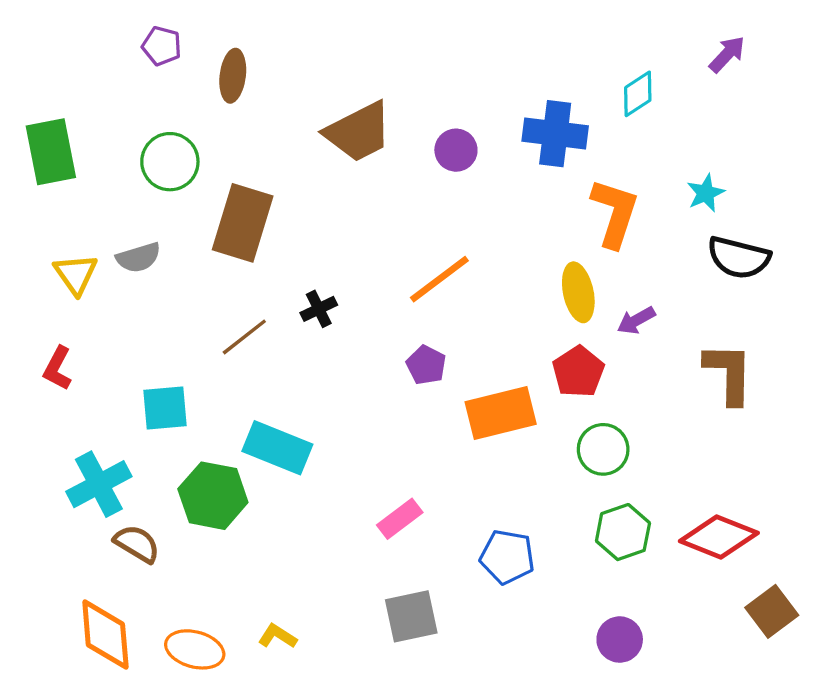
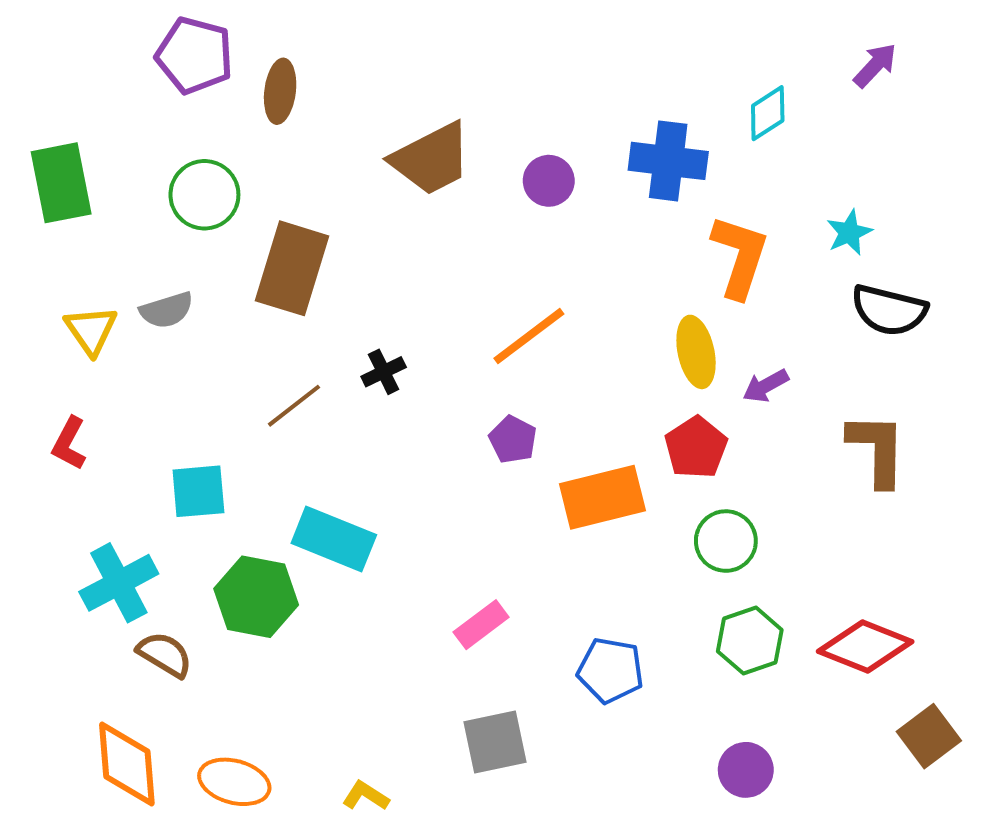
purple pentagon: (162, 46) -> (194, 55), size x1.6
yellow L-shape: (277, 636) -> (366, 796), moved

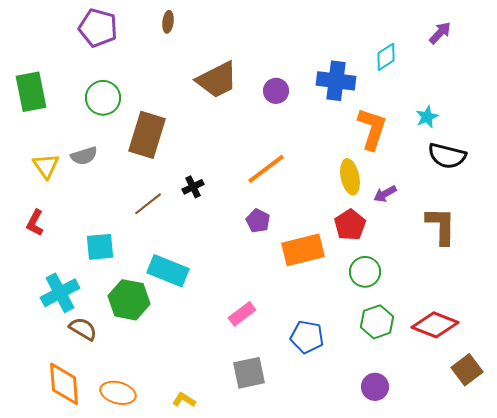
brown ellipse: (280, 91) -> (168, 22), moved, size x0.7

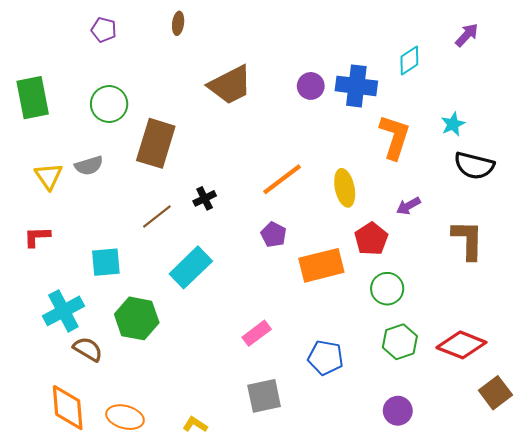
purple pentagon: (98, 28) -> (104, 30), size x0.6
purple circle: (276, 91) -> (311, 86), moved
yellow ellipse: (350, 177) -> (345, 188), moved
red L-shape: (35, 223) -> (37, 237), turned 60
cyan rectangle: (168, 271) -> (191, 267), moved, turned -66

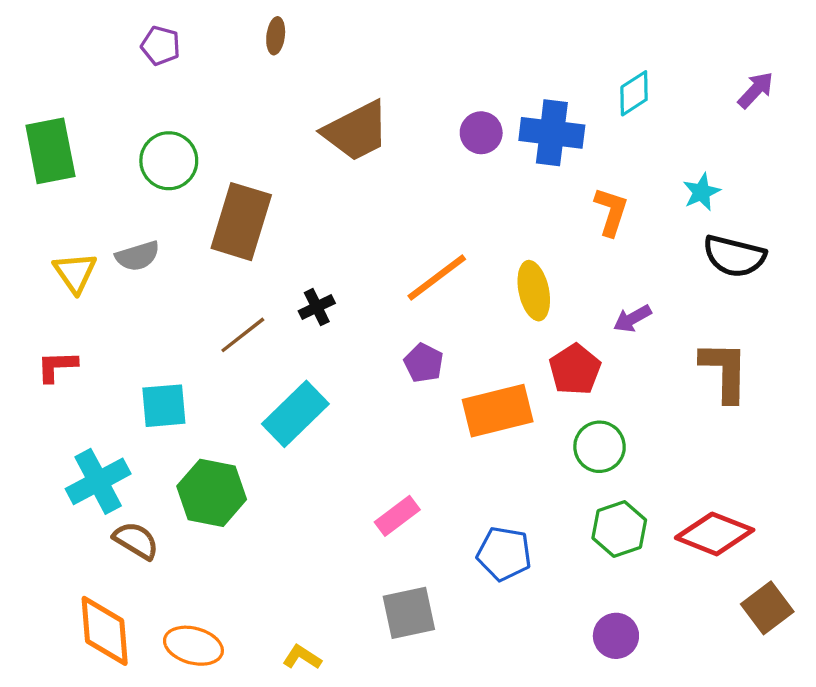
purple arrow: (467, 35) -> (756, 90), moved
orange L-shape: (395, 137) -> (611, 212), size x0.7

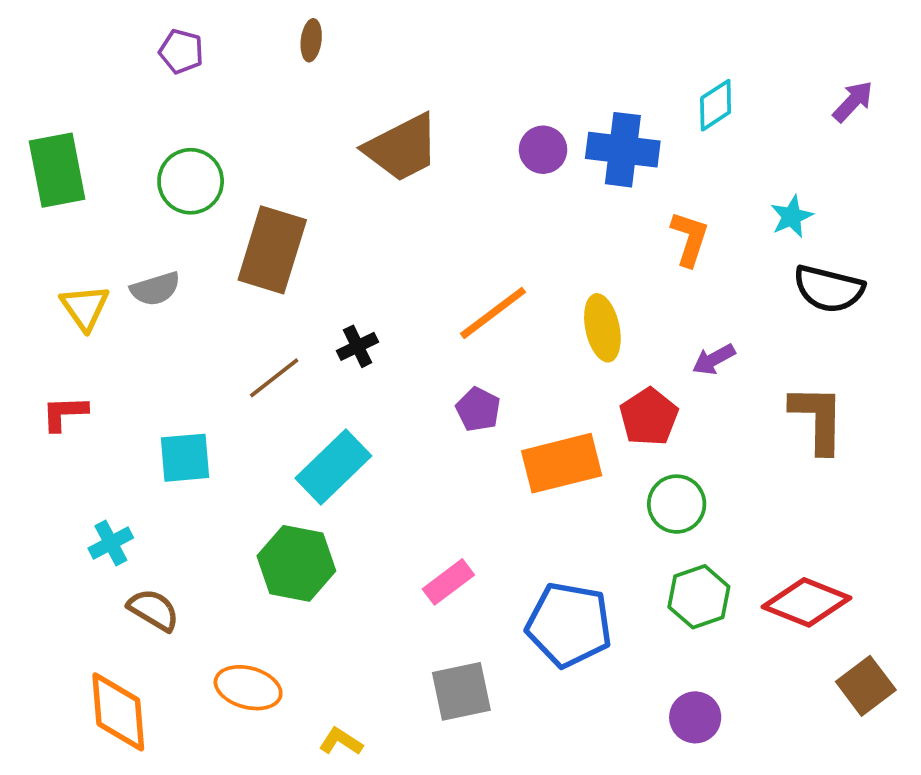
cyan cross: (98, 481) -> (111, 543), size x0.6
green hexagon: (212, 493) -> (296, 563), moved
blue pentagon: (504, 554) -> (569, 625), size x1.4
orange ellipse: (193, 646) -> (248, 688), moved

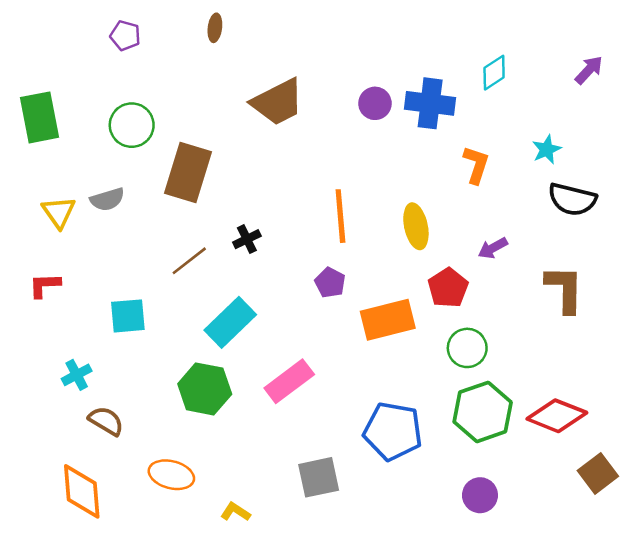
orange line: (493, 313) -> (340, 216), turned -58
pink rectangle: (448, 582) -> (289, 381), moved, size x1.4
green hexagon: (699, 597) -> (483, 412), size x1.4

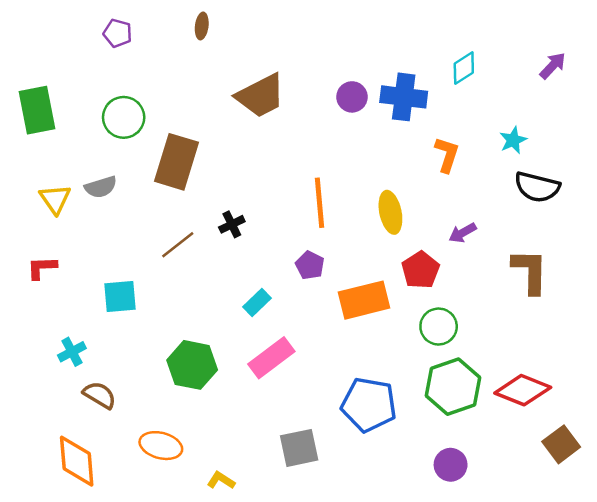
cyan rectangle: (230, 322) -> (257, 302), moved, size x0.6

